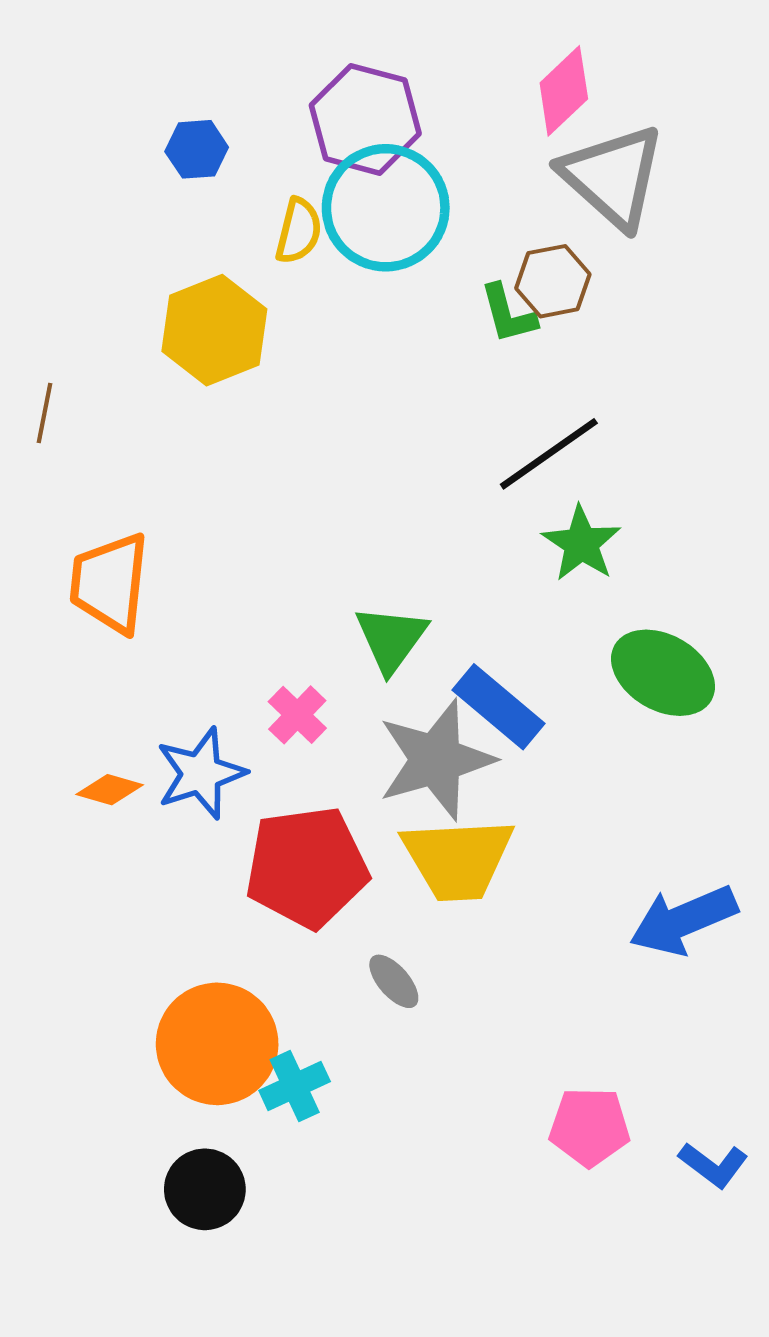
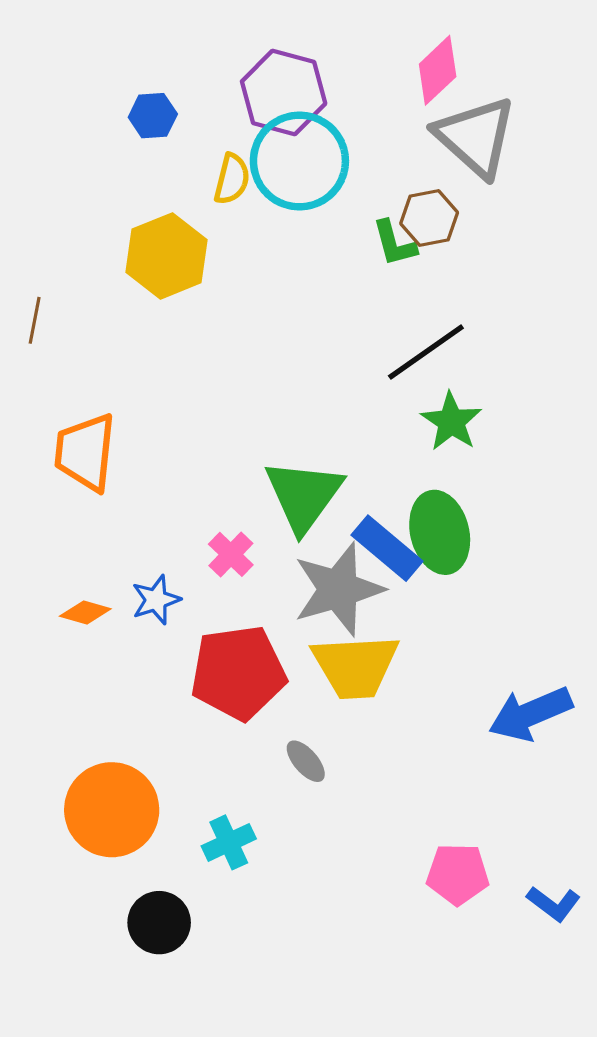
green triangle: (391, 639) -> (304, 495), size x1.4
green ellipse: (663, 673) -> (440, 532), moved, turned 46
blue star: (201, 773) -> (156, 600), size x0.7
orange circle: (217, 1044) -> (112, 810), moved

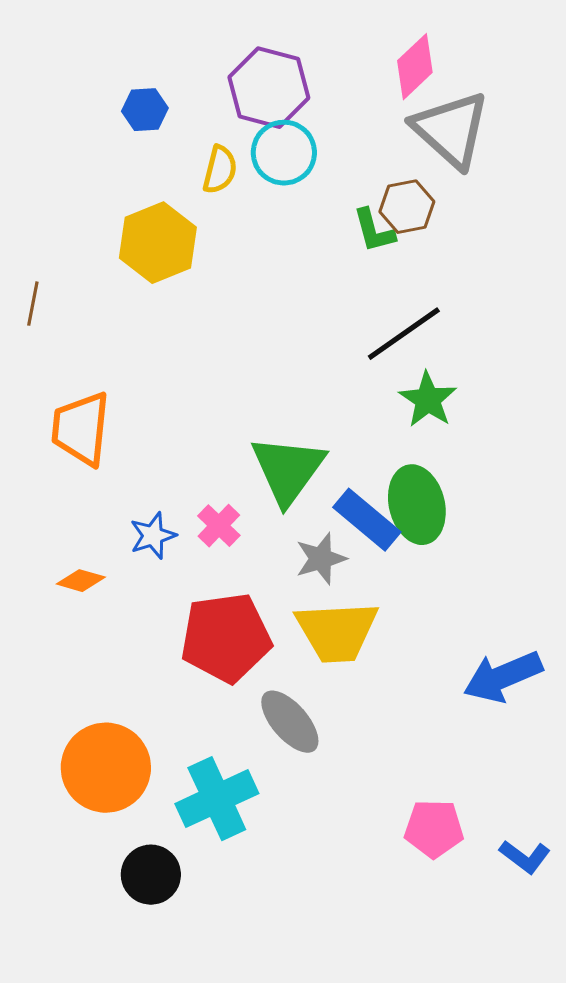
cyan circle: (299, 161) -> (284, 153), size x0.7
gray star: (338, 589) -> (321, 559), size x0.6
blue star: (156, 600) -> (153, 536), moved
gray ellipse: (306, 761) -> (290, 722), size x1.6
cyan cross: (229, 842) -> (217, 799), size x1.6

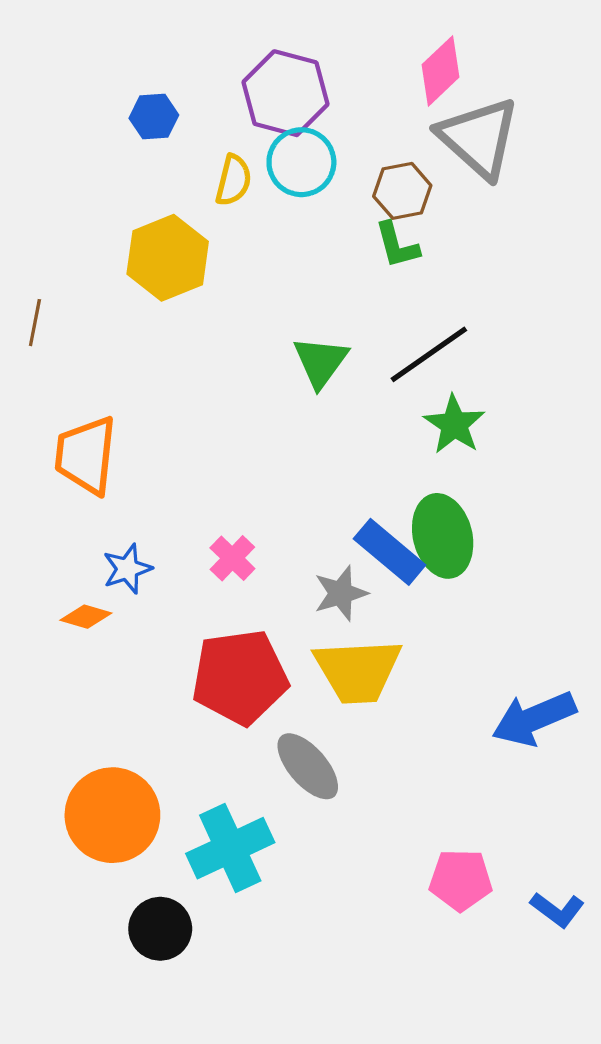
brown hexagon: (407, 207) -> (402, 191), moved
green triangle: (288, 470) -> (321, 362), moved, size x0.7
blue star: (153, 536) -> (127, 569), moved

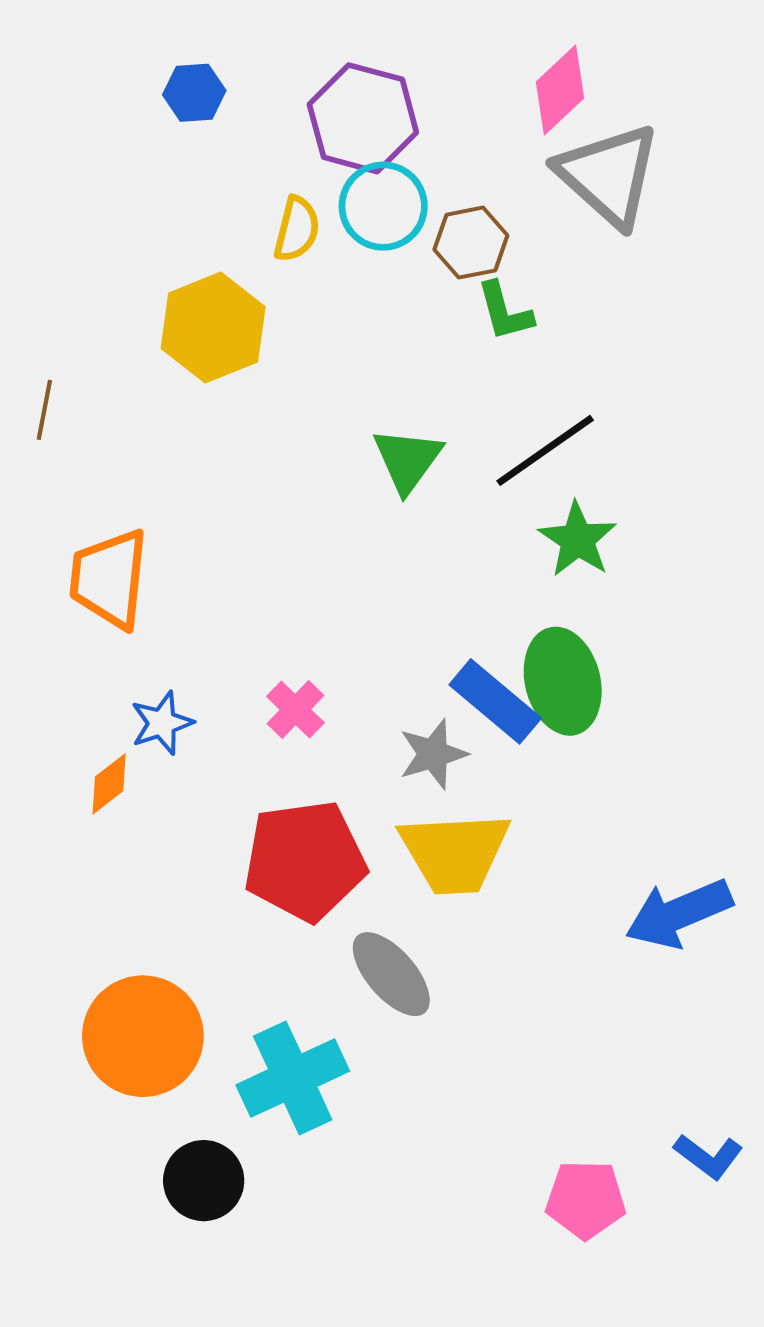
blue hexagon: (154, 117) -> (194, 93), moved
brown hexagon: (402, 191) -> (471, 243), moved
orange diamond: (86, 617) -> (109, 784), turned -54
pink pentagon: (461, 880) -> (586, 1199), moved

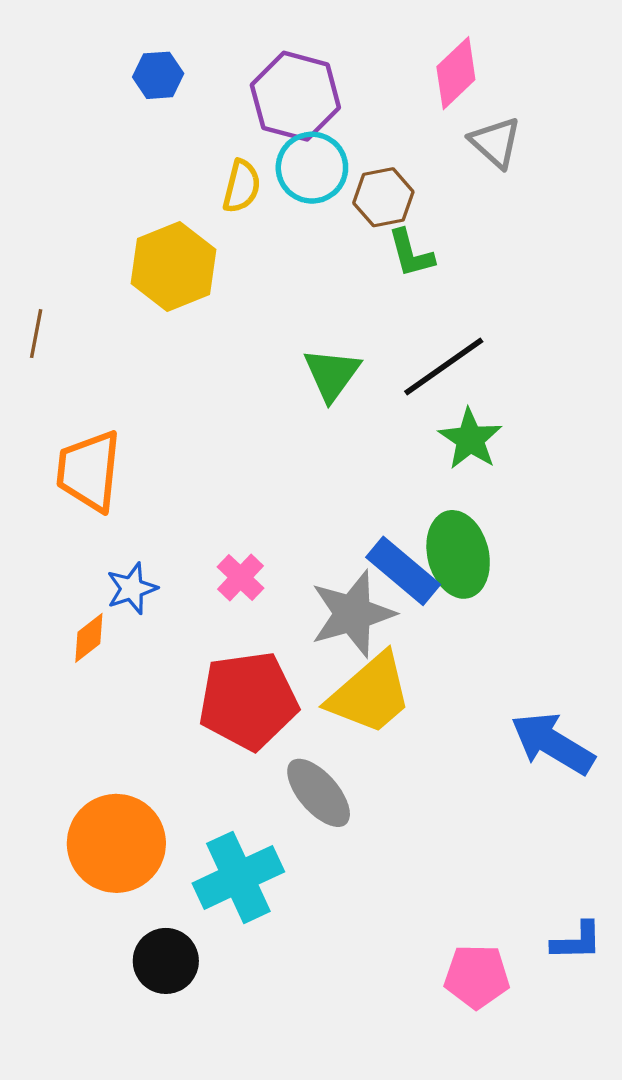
gray triangle: (609, 175) -> (495, 142), size x0.6
gray star: (433, 754) -> (353, 614), size x1.5
yellow trapezoid: (455, 853) -> (370, 694), turned -38
blue arrow: (679, 913) -> (553, 743), turned 54
blue L-shape: (708, 1156) -> (577, 941), turned -38

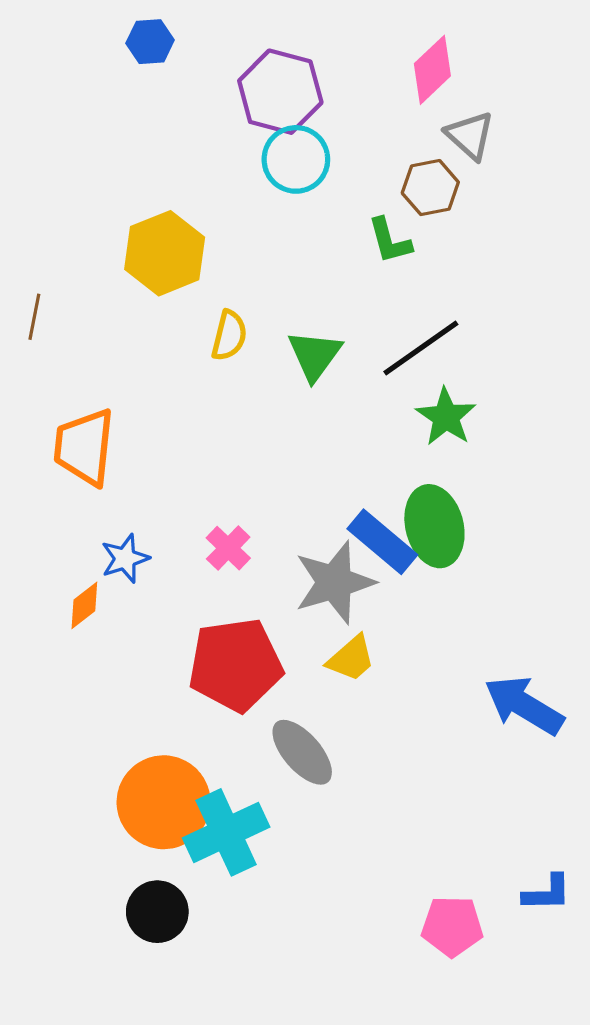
blue hexagon: (158, 75) -> (150, 42), moved
yellow semicircle: (242, 186) -> (229, 335), moved
brown hexagon: (383, 197) -> (430, 188), moved
yellow trapezoid: (370, 694) -> (351, 658), size x0.6
orange circle: (116, 843) -> (164, 802), moved

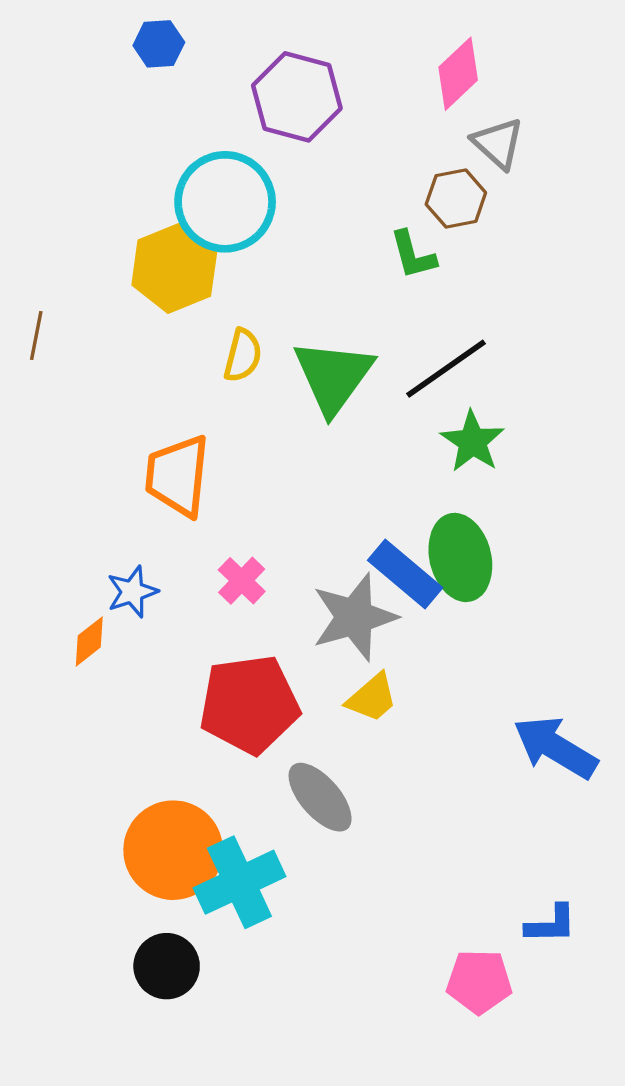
cyan circle: (296, 159) -> (225, 202), moved, size x1.4
green triangle: (315, 355) -> (333, 376), size x1.4
orange trapezoid: (84, 447) -> (178, 476), moved
blue L-shape: (547, 893) -> (551, 924), moved

